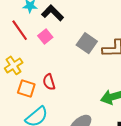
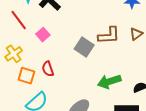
pink square: (45, 37) -> (43, 35), moved
gray square: (87, 43) -> (84, 47), moved

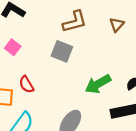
brown L-shape: (109, 35) -> (75, 22), moved

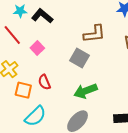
green arrow: (98, 84) -> (85, 91), moved

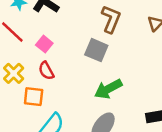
brown L-shape: (94, 34) -> (111, 19), turned -55
red semicircle: (44, 82) -> (46, 71), moved

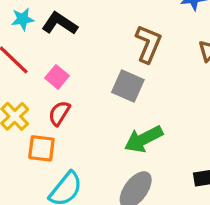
red semicircle: (46, 71) -> (59, 113), turned 60

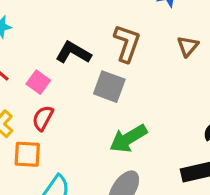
black L-shape: (60, 23) -> (73, 53), moved

